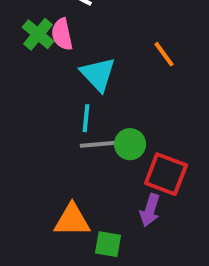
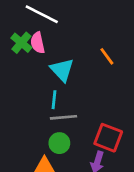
green circle: (130, 144) -> (59, 143), moved

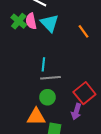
cyan triangle: (62, 70) -> (50, 23), moved
red square: (108, 138) -> (84, 93), turned 30

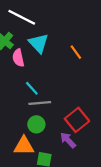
pink semicircle: (31, 21) -> (18, 58), moved
cyan line: (43, 64) -> (32, 88), turned -48
purple arrow: (76, 112) -> (68, 140), turned 119

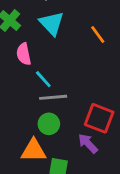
pink semicircle: (18, 58) -> (24, 54), moved
red square: (77, 120) -> (99, 118), turned -30

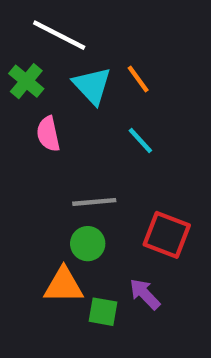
orange line: (98, 35) -> (138, 79), moved
cyan line: (43, 79) -> (140, 140), moved
purple arrow: (88, 143) -> (145, 294), moved

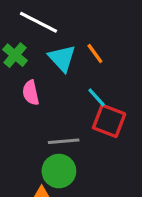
red square: (167, 235) -> (109, 121), moved
green circle: (88, 244) -> (59, 171), size x1.4

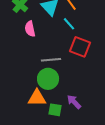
cyan line: (97, 97) -> (69, 24), moved

